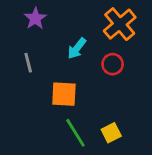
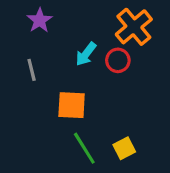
red circle: (113, 64) -> (118, 60), moved

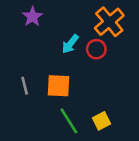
gray line: (32, 70) -> (25, 86), moved

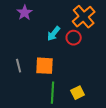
green line: (69, 121) -> (53, 93), turned 35

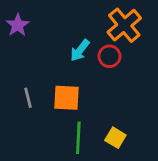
purple star: (25, 13) -> (18, 25), moved
yellow square: (78, 93) -> (115, 138), turned -32

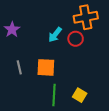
purple star: (18, 25) -> (12, 30), moved
orange cross: (124, 25) -> (86, 17), turned 30

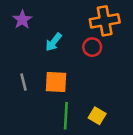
purple star: (12, 30) -> (22, 20), moved
cyan arrow: (55, 35) -> (53, 42), moved

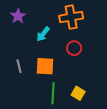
orange cross: (105, 21) -> (71, 17), moved
red circle: (92, 47) -> (74, 48), moved

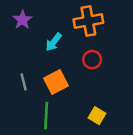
orange square: (45, 66) -> (56, 82), turned -30
green line: (53, 93) -> (46, 116), moved

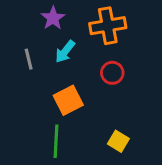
purple star: (22, 20) -> (53, 18), moved
gray line: (24, 82) -> (29, 59), moved

